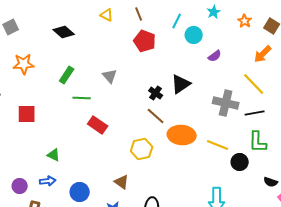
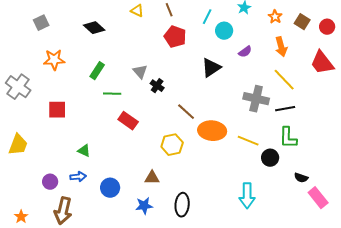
orange arrow: (263, 54) -> (281, 47), moved, turned -60
black triangle: (181, 84) -> (211, 68), moved
black cross: (156, 93) -> (157, 86), moved
brown triangle: (122, 182) -> (152, 178), turned -35

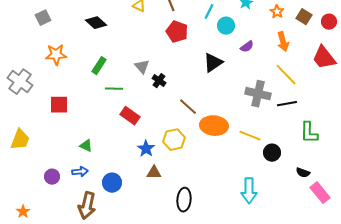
green L-shape: (288, 138) -> (309, 133), moved
blue star: (144, 206) -> (146, 149), moved, turned -30
brown arrow: (63, 211) -> (87, 206), moved

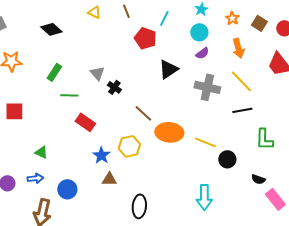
cyan circle: (226, 26) -> (199, 32), moved
red pentagon: (177, 32) -> (145, 38), moved
gray cross: (258, 94) -> (207, 87), moved

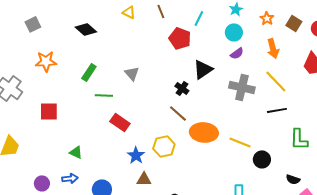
black cross: (114, 87) -> (182, 88), moved

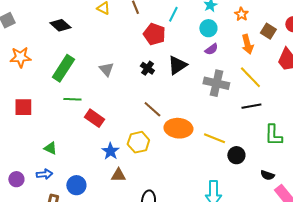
brown square: (294, 23) -> (268, 31), moved
green rectangle: (89, 72) -> (63, 68), size x1.5
black cross: (182, 88) -> (147, 68), moved
green line: (104, 95) -> (72, 99), moved

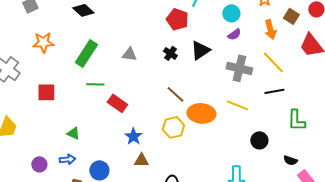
gray triangle: (106, 69) -> (129, 54), turned -42
yellow line: (214, 138) -> (237, 105), moved
yellow hexagon: (138, 142) -> (173, 127), moved

